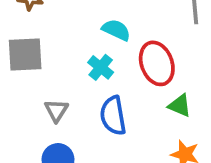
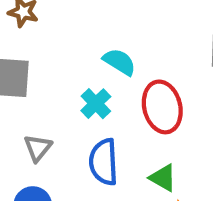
green triangle: (180, 105) -> (163, 178), moved

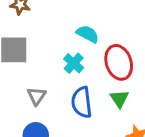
green triangle: (163, 178) -> (119, 99), moved, turned 30

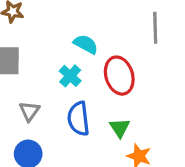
green triangle: (119, 99) -> (120, 128), moved

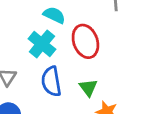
cyan cross: (70, 76) -> (42, 44), size x1.4

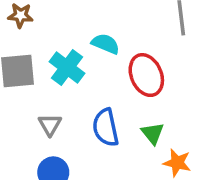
cyan cross: (42, 44) -> (67, 67), moved

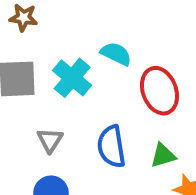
green triangle: (153, 133) -> (163, 155), turned 50

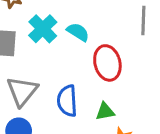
cyan cross: (72, 78) -> (43, 29), moved
gray triangle: (50, 140) -> (22, 91), size x1.6

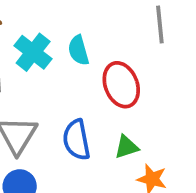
cyan semicircle: (78, 32) -> (78, 50), turned -130

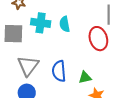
cyan cross: (33, 52) -> (41, 23), turned -36
red ellipse: (121, 85) -> (98, 39), moved

